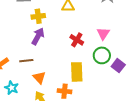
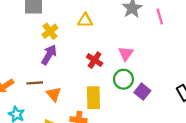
yellow cross: (38, 16) -> (50, 31), turned -32
orange triangle: (39, 77) -> (54, 94), moved

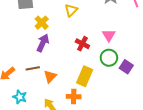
yellow triangle: (85, 20) -> (71, 10), turned -40
orange triangle: (54, 94) -> (50, 76), turned 32
yellow rectangle: (93, 98) -> (85, 76), turned 30

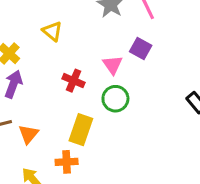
yellow triangle: (71, 10) -> (52, 31), turned -32
purple square: (126, 67) -> (141, 48), moved

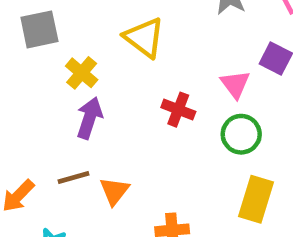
yellow triangle: (52, 31) -> (144, 38), size x1.4
yellow rectangle: (81, 130) -> (256, 199), moved

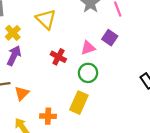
pink triangle: (235, 84) -> (88, 48), turned 42
yellow rectangle: (256, 199) -> (79, 103), moved

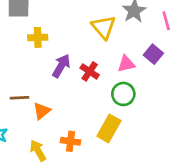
yellow triangle: (46, 19) -> (104, 27), moved
yellow cross: (13, 33) -> (38, 37), turned 35
purple arrow: (14, 56) -> (61, 66), moved

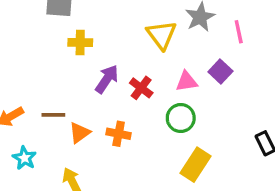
yellow rectangle: (109, 128) -> (195, 165), moved
orange cross: (70, 141) -> (119, 134), moved

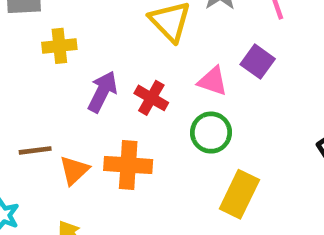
pink triangle: (187, 81) -> (213, 81), turned 35
orange cross: (119, 134) -> (128, 165), size x1.4

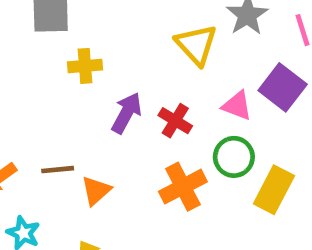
purple square: (258, 62) -> (283, 87), size x1.4
orange cross: (128, 165) -> (183, 187), moved, turned -33
yellow rectangle: (239, 194) -> (274, 190), moved

